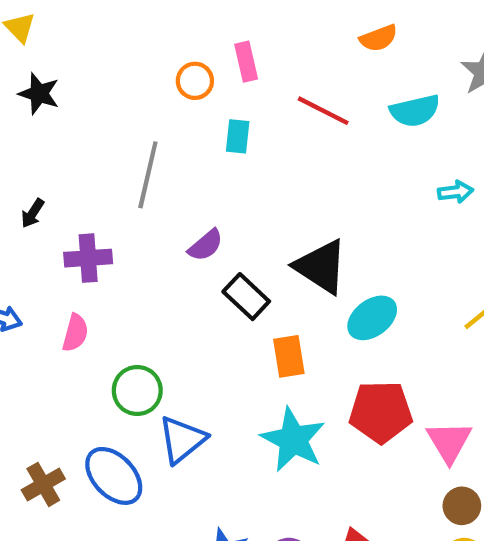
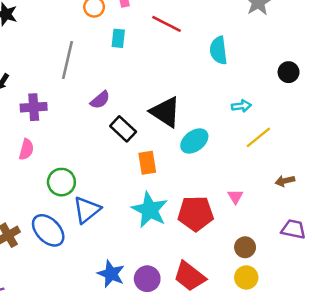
cyan semicircle: (415, 111) -> (218, 50), moved, turned 96
cyan arrow: (455, 192) -> (241, 106), moved
red pentagon: (381, 412) -> (196, 213), moved
pink triangle: (449, 442) -> (235, 197), moved, size x0.6

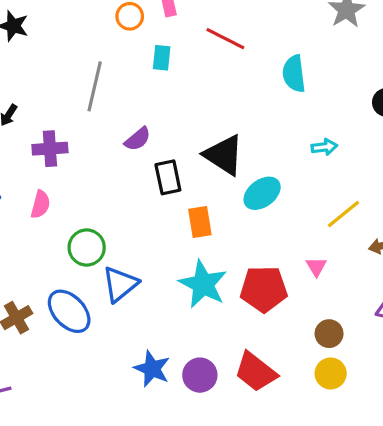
black rectangle: (123, 129) -> (168, 177), turned 35
yellow line: (258, 137) -> (343, 214), moved

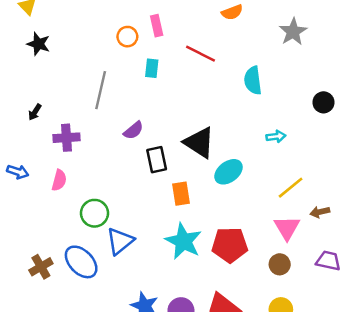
pink triangle: (316, 267) -> (287, 228), moved, size x1.6
brown circle: (329, 334) -> (280, 264), moved

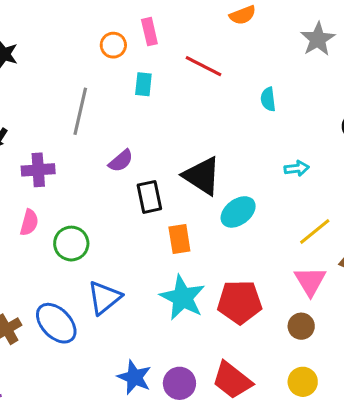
cyan semicircle: (253, 80) -> (268, 99), size x0.7
green circle: (95, 213) -> (71, 244), moved

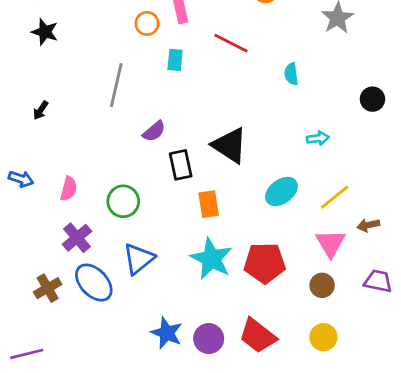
purple cross: (38, 170) -> (77, 238), moved, turned -36
cyan ellipse: (238, 212) -> (281, 192), moved
green circle: (71, 244) -> (123, 201), moved

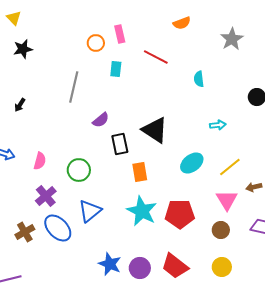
black star: (45, 32) -> (23, 49), turned -30

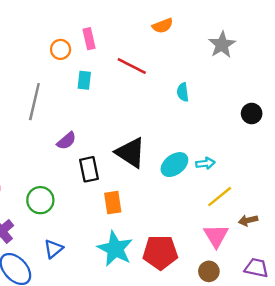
cyan arrow: (218, 125) -> (205, 163), moved
cyan ellipse: (192, 163) -> (174, 165), moved
blue triangle: (90, 211) -> (53, 249), size x0.7

